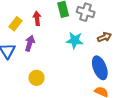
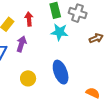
cyan star: (75, 40) -> (59, 32), moved
blue ellipse: (100, 68) -> (61, 72), moved

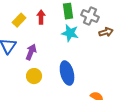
brown arrow: (96, 38) -> (106, 32), moved
purple arrow: (21, 44) -> (31, 52), moved

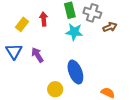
purple arrow: (31, 52) -> (37, 55), turned -49
yellow circle: (34, 76) -> (55, 89), moved

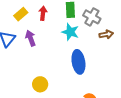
purple arrow: (37, 55) -> (30, 38), moved
blue ellipse: (75, 72) -> (78, 62), moved

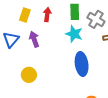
yellow rectangle: (21, 14) -> (25, 15), turned -32
yellow circle: (40, 84) -> (29, 75), moved

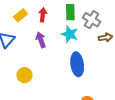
yellow rectangle: (25, 15) -> (21, 15), turned 32
purple arrow: (34, 39) -> (41, 40), moved

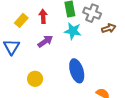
purple arrow: (41, 40) -> (45, 41), turned 84
blue ellipse: (77, 64) -> (77, 71), moved

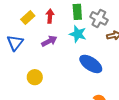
blue ellipse: (77, 71) -> (91, 64), moved, turned -45

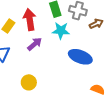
red arrow: (50, 16) -> (30, 19), size x1.5

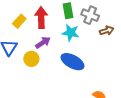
blue ellipse: (80, 57) -> (73, 62), moved
yellow circle: (29, 82) -> (31, 59), moved

